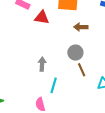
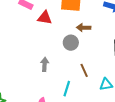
gray circle: (75, 53) -> (71, 43), moved
cyan line: (54, 85) -> (67, 89), moved

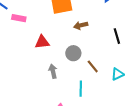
red triangle: (45, 18) -> (42, 42), moved
gray circle: (71, 43) -> (73, 53), moved

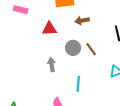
red triangle: (42, 42) -> (49, 29), moved
brown line: (93, 66) -> (91, 49), moved

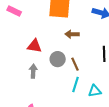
red triangle: (49, 29) -> (34, 46), moved
cyan line: (78, 84) -> (76, 85), moved

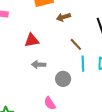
gray circle: (58, 59) -> (63, 79), moved
gray arrow: (33, 71) -> (39, 65), turned -72

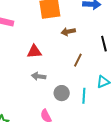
brown line: (76, 44) -> (78, 60), turned 64
cyan line: (83, 64) -> (84, 96), moved

